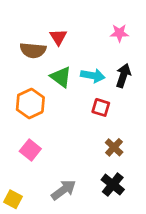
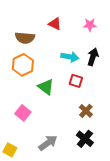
red triangle: (58, 37) -> (55, 24), moved, turned -32
green triangle: (61, 77) -> (46, 87), moved
orange hexagon: (30, 103) -> (23, 65), moved

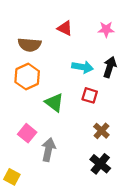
gray arrow: (48, 143) -> (48, 150), moved, turned -42

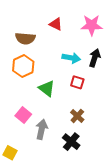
pink star: (106, 29) -> (92, 25), size x1.5
brown cross: (101, 131) -> (77, 116), moved
black cross: (100, 164) -> (71, 142), moved

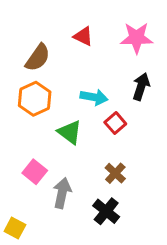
brown semicircle: (25, 38) -> (38, 58), turned -60
cyan arrow: (71, 58) -> (94, 97), moved
red square: (77, 82) -> (115, 123), turned 32

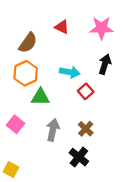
green triangle: (70, 132) -> (40, 97), moved, turned -36
pink square: (35, 172) -> (15, 124), moved
gray arrow: (62, 193) -> (53, 130), moved

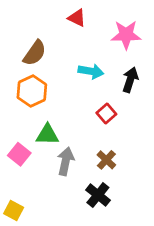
red triangle: (62, 27) -> (77, 18), moved
cyan arrow: (70, 72) -> (91, 71), moved
green triangle: (40, 97) -> (47, 135), moved

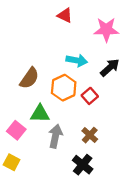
brown semicircle: (35, 53) -> (29, 78), moved
black arrow: (130, 80) -> (110, 67), turned 30
orange hexagon: (32, 91) -> (64, 88), moved
yellow square: (14, 210) -> (12, 162), moved

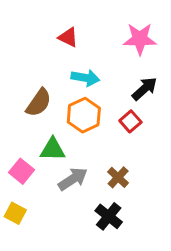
red triangle: (65, 15) -> (68, 37), moved
cyan arrow: (77, 60) -> (85, 78), moved
red square: (90, 96) -> (130, 121), moved
gray arrow: (55, 136) -> (73, 179), turned 45

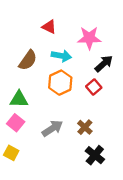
pink star: (140, 39) -> (89, 38), moved
brown semicircle: (39, 103) -> (28, 60), moved
green triangle: (53, 149) -> (19, 99), moved
black cross: (109, 216) -> (95, 155), moved

